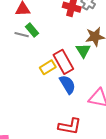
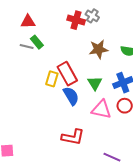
green triangle: (83, 50) -> (95, 83), moved
yellow rectangle: (48, 67) -> (52, 79), turned -42

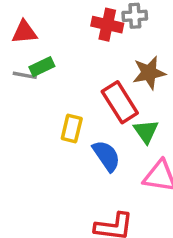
gray cross: (92, 16) -> (135, 16), turned -32
green rectangle: (37, 42) -> (42, 67), turned -72
red rectangle: (67, 74) -> (120, 102), moved

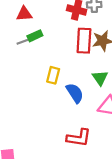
gray line: (25, 75) -> (24, 41), turned -32
red rectangle: (120, 102) -> (84, 41), moved, turned 35

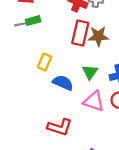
blue semicircle: (75, 93) -> (63, 83), turned -42

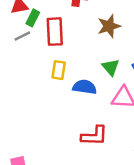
green rectangle: (33, 21) -> (33, 18), moved, turned -32
red rectangle: (80, 33) -> (55, 32), moved

